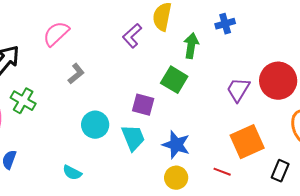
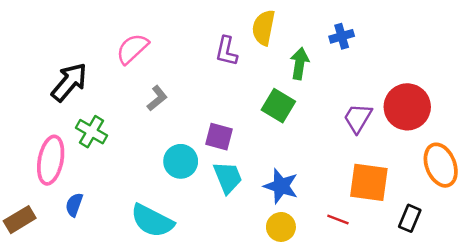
purple L-shape: (132, 36) -> (226, 51), turned -35
purple square: (143, 105) -> (219, 137), moved
orange square: (247, 142) -> (369, 182), turned 32
cyan semicircle: (72, 173) -> (152, 221), size x1.8

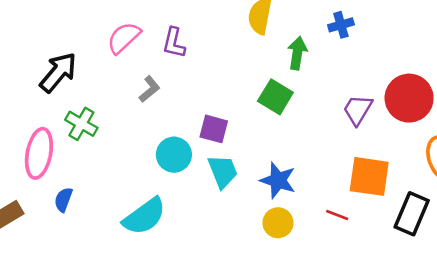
purple L-shape: (226, 51) -> (174, 43), moved
black rectangle: (410, 218) -> (412, 214), size x1.5
cyan semicircle: (152, 221) -> (144, 216), turned -63

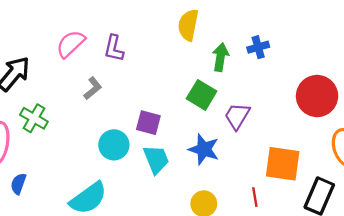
blue cross: (341, 25) -> (258, 47), moved
purple trapezoid: (358, 110) -> (237, 116), moved
blue star: (278, 180) -> (204, 149), moved
red line: (337, 215) -> (255, 197), turned 60

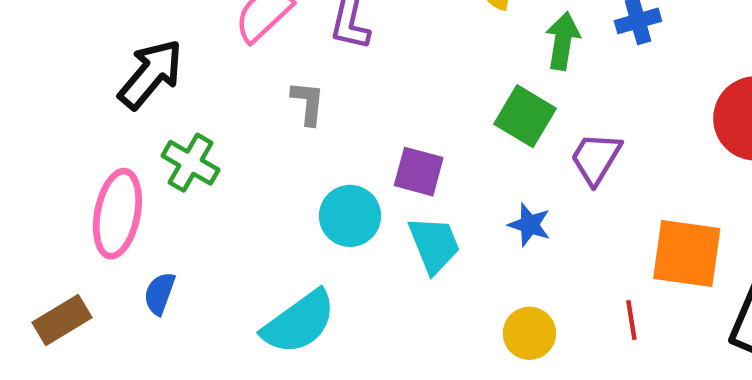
gray L-shape: (93, 88) -> (308, 103), turned -45
blue star: (204, 149) -> (529, 225), size x0.7

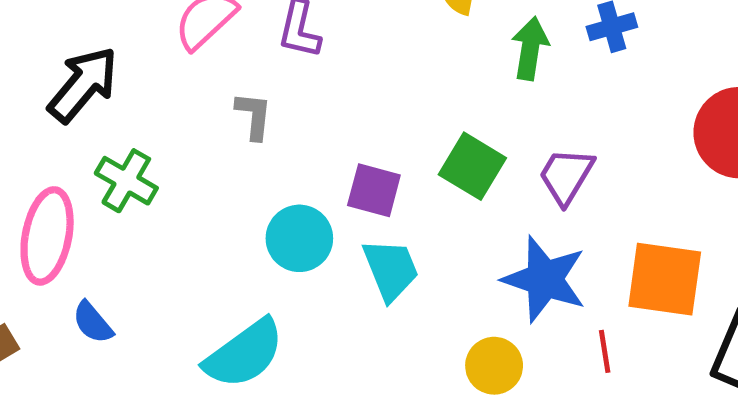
green square: (525, 116) -> (472, 166), moved
blue star: (529, 225) -> (545, 279), moved, size x1.8
blue semicircle: (159, 293) -> (93, 322), turned -60

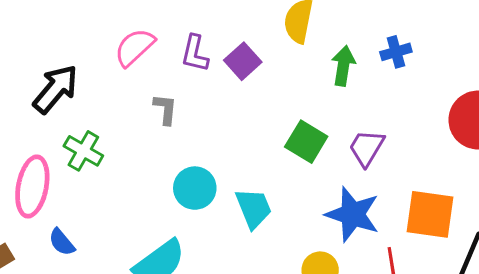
purple square: (374, 190) -> (243, 61), moved, turned 33

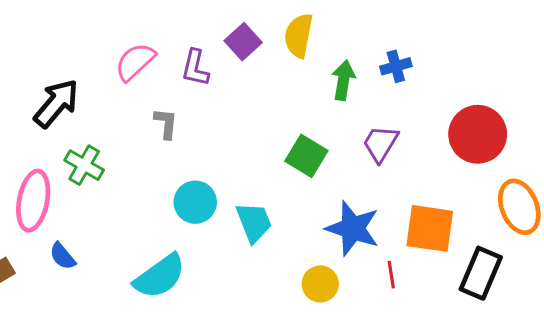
purple square: (243, 61) -> (243, 42), moved
purple trapezoid: (367, 148) -> (380, 144), moved

